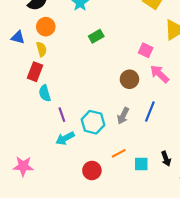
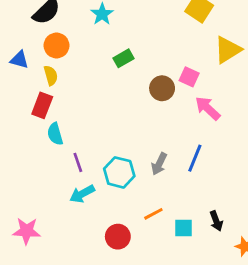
brown circle: (129, 79) -> (162, 88), moved

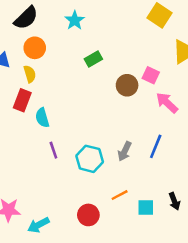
cyan semicircle: (55, 134) -> (42, 118), moved
cyan arrow: (82, 194) -> (38, 225), moved

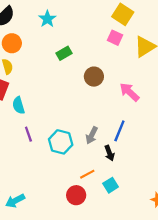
pink square: (151, 75) -> (115, 38), moved
black arrow: (174, 201) -> (109, 153), moved
cyan square: (146, 207) -> (111, 185), turned -32
red circle: (88, 215) -> (76, 195), moved

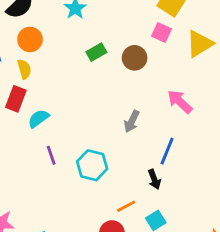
brown circle: (94, 77) -> (135, 58), moved
cyan semicircle: (18, 105) -> (38, 119), turned 70
gray arrow: (92, 135) -> (132, 121), moved

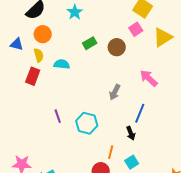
pink square: (161, 32) -> (136, 29), turned 32
cyan semicircle: (38, 119) -> (62, 64), moved, turned 42
orange line: (126, 206) -> (111, 152), turned -48

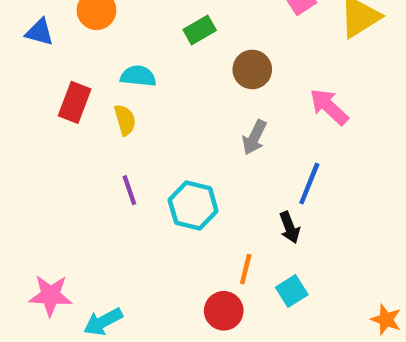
brown circle: (117, 47) -> (252, 69), moved
yellow semicircle: (39, 55) -> (125, 120), moved

